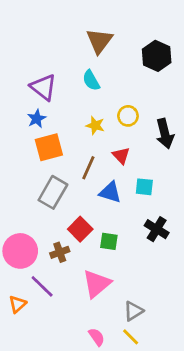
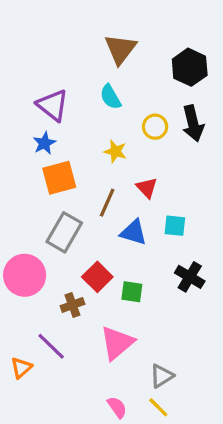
yellow circle: (128, 116) -> (155, 127), moved
black arrow: (165, 134) -> (193, 123), moved
pink circle: (20, 251) -> (25, 275), moved

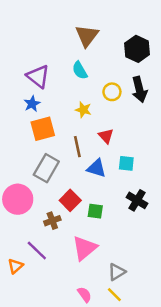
brown line: (107, 203) -> (77, 147), turned -36

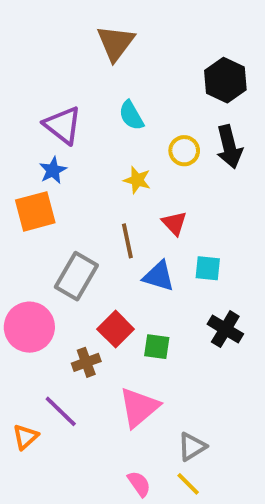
brown triangle: (87, 36) -> (116, 43), moved
orange square: (43, 129) -> (35, 211), moved

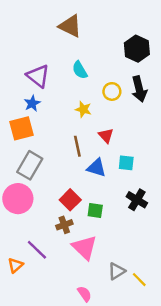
brown triangle: (116, 43) -> (70, 26), turned -40
gray rectangle: (76, 276) -> (30, 165), moved
brown cross: (86, 362) -> (64, 225), moved
pink triangle: (139, 407) -> (85, 247), turned -36
yellow line: (188, 484) -> (139, 280), moved

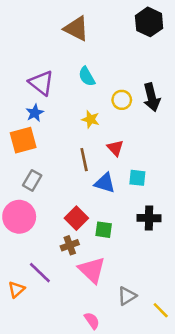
black hexagon: (137, 49) -> (149, 22), moved
gray rectangle: (30, 165) -> (32, 180), size x0.7
black cross: (137, 200) -> (149, 218), turned -30
yellow line: (139, 280) -> (161, 310), moved

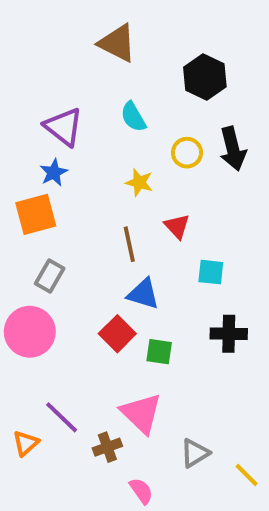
black hexagon: (149, 22) -> (205, 77), moved
blue triangle: (105, 183) -> (143, 294), moved
brown cross: (70, 245) -> (107, 447), moved

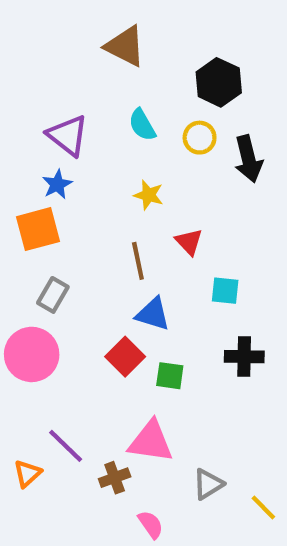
yellow circle: (187, 153) -> (200, 138), moved
pink triangle: (141, 413) -> (151, 442), turned -36

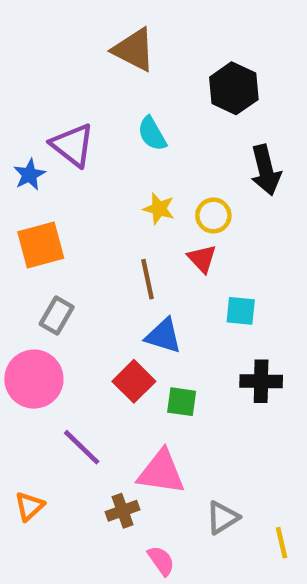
yellow circle: (200, 138) -> (213, 215), moved
blue star: (57, 184) -> (29, 175), moved
purple line: (66, 446) -> (82, 447), moved
yellow line: (263, 507) -> (282, 543), turned 32

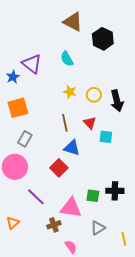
brown triangle: (134, 50) -> (73, 22), moved
black arrow: (266, 170) -> (117, 101), moved
red triangle: (202, 259) -> (90, 123), moved
black cross: (261, 381) -> (115, 191), moved
green square: (182, 402) -> (93, 196), moved

